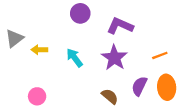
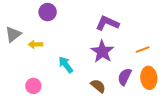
purple circle: (80, 13) -> (48, 12), moved
cyan arrow: (75, 58) -> (66, 65), moved

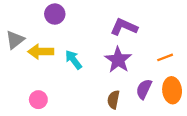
yellow arrow: (35, 44) -> (41, 52), size x1.5
cyan arrow: (66, 65) -> (74, 60), moved
brown semicircle: (98, 86) -> (113, 100), turned -119

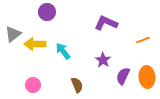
orange line: (165, 57) -> (143, 40), moved
purple star: (118, 60) -> (103, 60), moved, size x0.7
brown semicircle: (113, 100) -> (77, 85), moved, turned 147

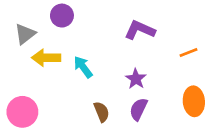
gray triangle: (13, 34) -> (25, 34), moved
purple semicircle: (123, 76) -> (138, 109), moved
pink circle: (33, 85) -> (22, 112), moved, size x1.5

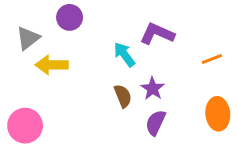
cyan arrow: (83, 67) -> (124, 54), moved
brown semicircle: (102, 112) -> (123, 96), moved

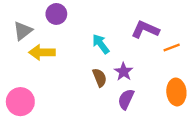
purple L-shape: (157, 34) -> (145, 30), moved

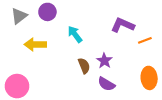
gray triangle: (23, 31) -> (19, 16), moved
cyan arrow: (101, 44) -> (75, 34), moved
purple semicircle: (126, 99) -> (106, 84), turned -84

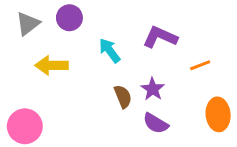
purple L-shape: (123, 25) -> (160, 37), moved
orange line: (145, 40) -> (200, 65), moved

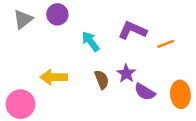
yellow arrow: (52, 65) -> (54, 77), moved
orange line: (200, 65) -> (166, 44), moved
purple semicircle: (156, 123) -> (145, 92), moved

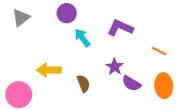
purple circle: (57, 14) -> (67, 13), moved
orange line: (166, 44) -> (159, 51), moved, turned 48
brown semicircle: (102, 80) -> (83, 83), moved

